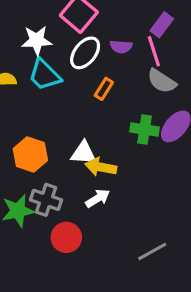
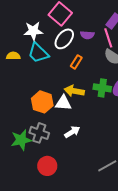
orange hexagon: (30, 155) -> (42, 102), moved
yellow arrow: (101, 167) -> (74, 91), moved
red circle: (66, 237) -> (47, 166), moved

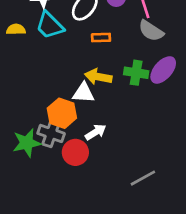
orange rectangle: (76, 62) -> (101, 38), turned 56
orange hexagon: (42, 102) -> (62, 113), moved
red circle: (47, 166) -> (75, 152), moved

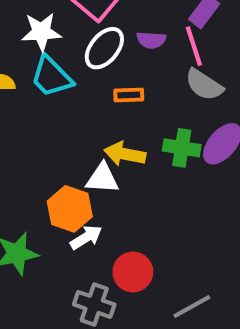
white arrow: (96, 132) -> (86, 237), moved
gray cross: (51, 133) -> (94, 304), moved
red circle: (75, 152) -> (133, 272), moved

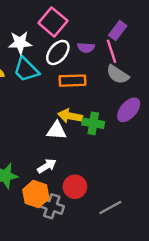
orange rectangle: (129, 95) -> (72, 81), size x1.5
green cross: (182, 148) -> (93, 123), moved
orange hexagon: (70, 209) -> (36, 194), moved

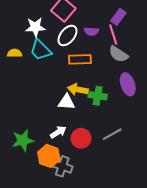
purple ellipse: (129, 110) -> (128, 84), turned -60
red circle: (75, 187) -> (81, 138), moved
gray line: (110, 207) -> (112, 134), moved

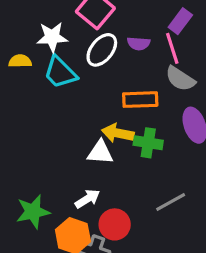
yellow semicircle: (15, 53) -> (20, 61), moved
orange rectangle: (80, 59) -> (140, 100), moved
red circle: (81, 138) -> (115, 224), moved

